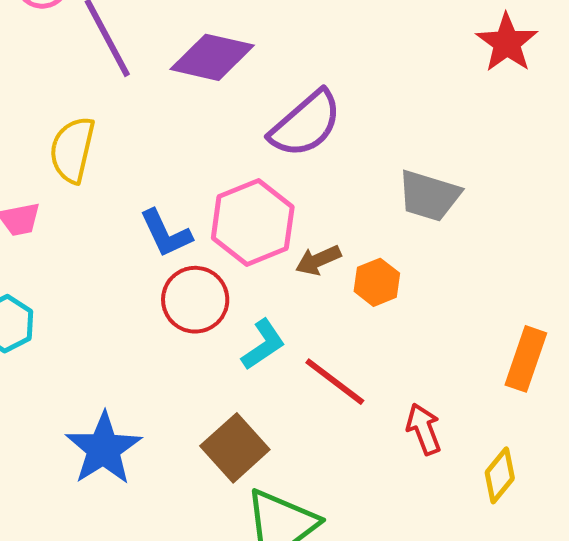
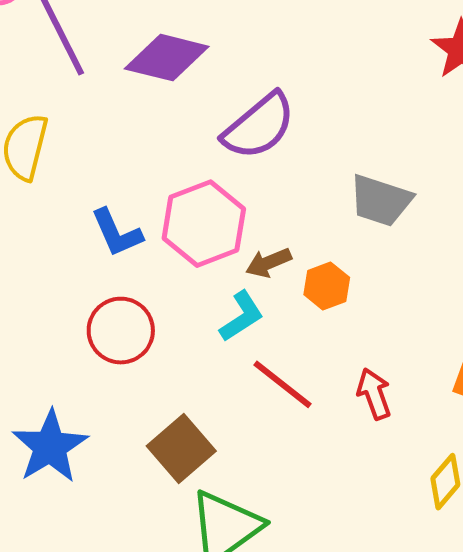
red circle: (195, 300) -> (121, 331), moved
cyan L-shape: (263, 345) -> (242, 316), moved
red arrow: (424, 429) -> (374, 394), moved

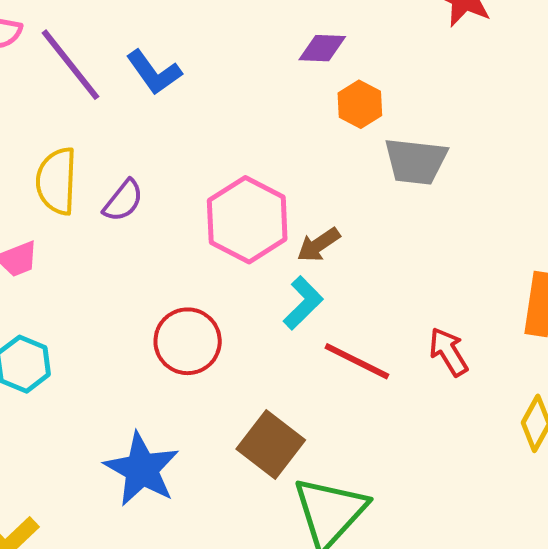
purple diamond: (167, 58) -> (322, 48), moved, size x0.6
purple semicircle: (259, 126) -> (123, 201), moved, size x0.6
blue L-shape: (117, 233) -> (154, 72), moved
orange hexagon: (327, 286) -> (360, 104), moved

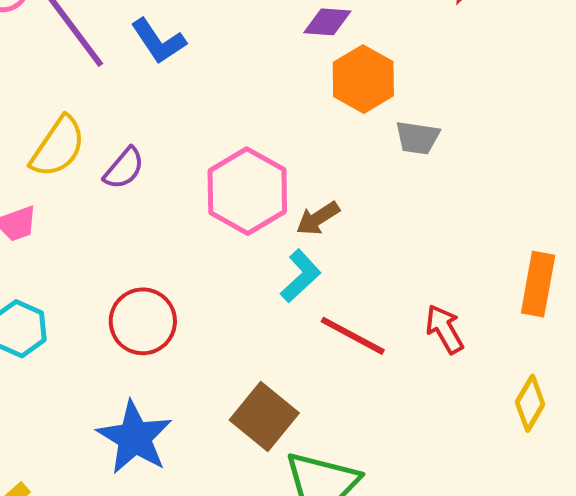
orange hexagon: (360, 104) -> (363, 79), size x1.4
gray trapezoid: (416, 161) -> (417, 138), size x0.7
yellow semicircle: (57, 181) -> (58, 147), turned -150
red circle: (188, 341) -> (143, 321), moved

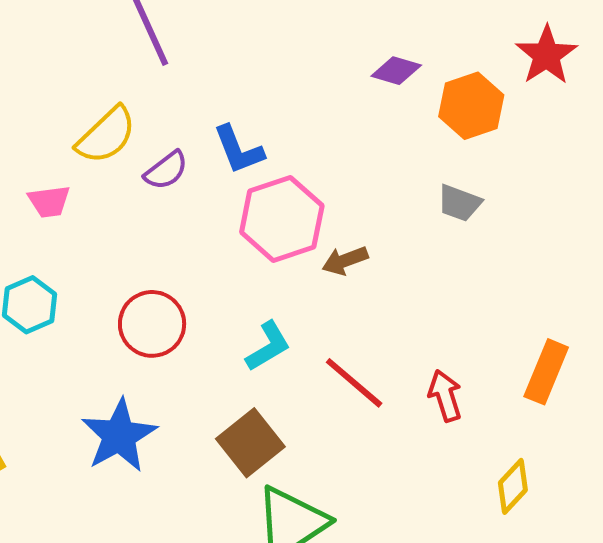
blue L-shape: (158, 41) -> (238, 150), moved
orange hexagon: (363, 79) -> (471, 106), moved
cyan L-shape: (301, 276) -> (268, 346), moved

